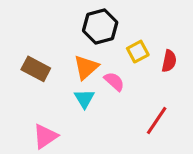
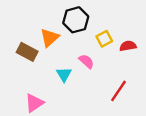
red semicircle: (169, 61) -> (128, 46), turned -112
orange triangle: (86, 67) -> (50, 38), moved

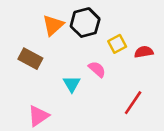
orange triangle: (50, 38) -> (53, 25), moved

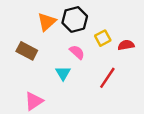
pink semicircle: (97, 69) -> (77, 52), moved
red line: (133, 103) -> (107, 78), moved

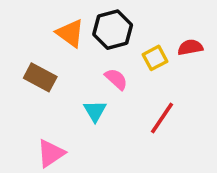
orange triangle: (47, 22) -> (70, 33), turned -42
red semicircle: (126, 45) -> (190, 47), moved

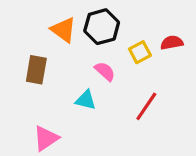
brown rectangle: (40, 77) -> (36, 70), turned 72
cyan triangle: (95, 111) -> (86, 100), turned -45

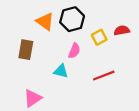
pink semicircle: (105, 71) -> (74, 51), turned 70
red line: (146, 106) -> (104, 76), turned 35

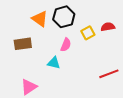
brown rectangle: (26, 50) -> (23, 44), turned 72
red line: (104, 76) -> (109, 74), moved

